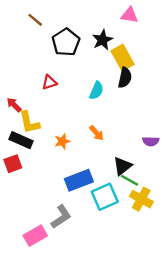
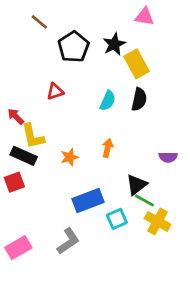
black semicircle: (125, 78) -> (139, 99), moved
orange arrow: (97, 133) -> (108, 148), turned -126
cyan square: (105, 197) -> (117, 219), size x0.7
pink rectangle: (35, 236) -> (18, 248), moved

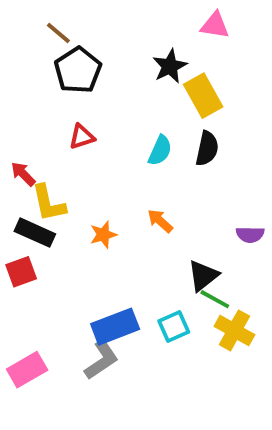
black pentagon: (74, 47) -> (78, 70), moved
orange arrow: (108, 148) -> (160, 221), turned -60
blue rectangle: (88, 200) -> (115, 327), moved

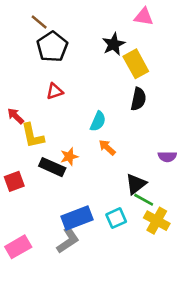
cyan semicircle: (160, 150) -> (98, 121), moved
black rectangle: (35, 233) -> (52, 167), moved

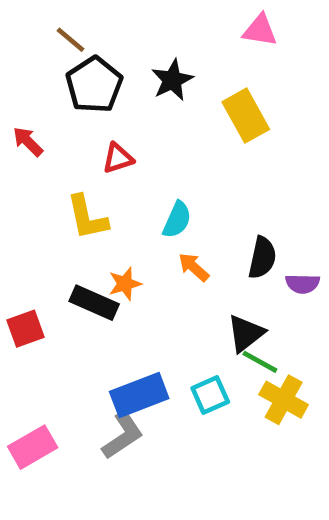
black star: (114, 44) -> (172, 80), moved
red triangle: (55, 91) -> (118, 158), moved
black semicircle: (138, 99) -> (262, 258), moved
red arrow: (16, 116) -> (28, 142), moved
yellow L-shape: (33, 136) -> (87, 217), moved

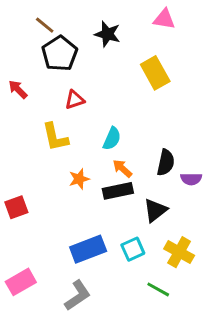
black star: (172, 80) -> (107, 34), moved, turned -30
black rectangle: (94, 303) -> (118, 191), moved, turned -36
green line: (260, 362) -> (158, 289), moved
gray L-shape: (123, 435) -> (78, 295), moved

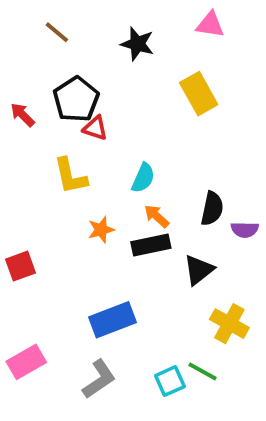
black pentagon: (60, 53) -> (76, 99), moved
red triangle: (75, 100) -> (95, 128), turned 36
cyan square: (133, 249) -> (170, 381), moved

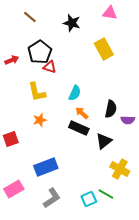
red arrow: (22, 115) -> (12, 60), turned 112
orange star: (101, 230) -> (40, 120), moved
black rectangle: (151, 245) -> (79, 128), turned 36
blue rectangle: (112, 320) -> (46, 167), moved

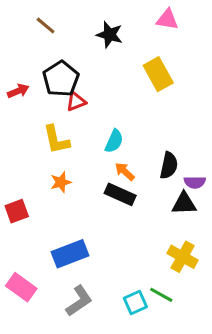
red triangle: (50, 67) -> (76, 102), turned -40
black triangle: (104, 141) -> (184, 204), moved, turned 36
pink rectangle: (14, 189) -> (21, 287), turned 66

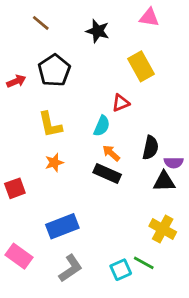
red triangle: (76, 102) -> (121, 103), moved

